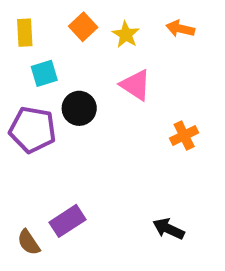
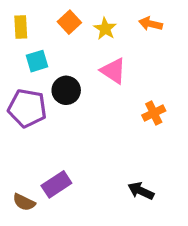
brown semicircle: (29, 242) -> (24, 202), turned -30

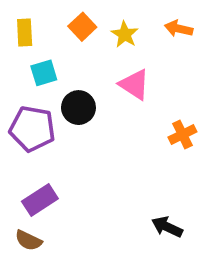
purple rectangle: (56, 184) -> (40, 200), moved

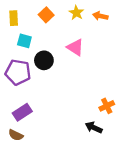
yellow star: (125, 34) -> (76, 13), moved
cyan square: (44, 73) -> (24, 41), turned 32
orange cross: (182, 134) -> (107, 106), moved

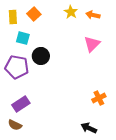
orange square: (46, 15) -> (34, 14), moved
pink triangle: (75, 47) -> (92, 44), moved, turned 42
black arrow: (94, 127) -> (89, 128), moved

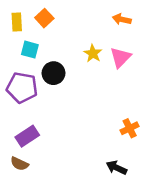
yellow star: (71, 12) -> (93, 53), moved

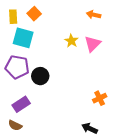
cyan square: (30, 50) -> (23, 38), size x1.5
black circle: (53, 73) -> (40, 76), moved

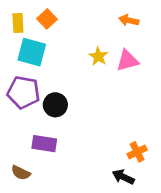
pink triangle: (93, 44) -> (127, 60), turned 30
orange cross: (100, 98) -> (137, 152), moved
purple rectangle: (21, 104) -> (44, 144), moved, turned 42

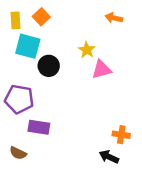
pink triangle: (127, 60) -> (102, 70), moved
purple pentagon: (23, 92) -> (19, 99), moved
black circle: (55, 105) -> (49, 66), moved
orange cross: (137, 152) -> (121, 135), turned 35

